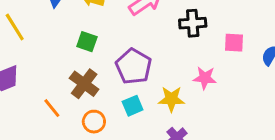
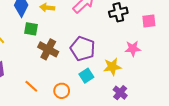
green square: (87, 42) -> (31, 29), moved
brown cross: (84, 84) -> (48, 49), moved

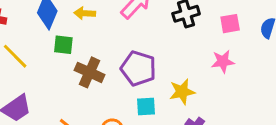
pink star: (133, 48) -> (223, 61), moved
cyan square: (86, 76) -> (146, 107), turned 32

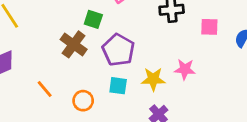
green square: (63, 45) -> (93, 19), moved
pink star: (223, 61) -> (185, 69), moved

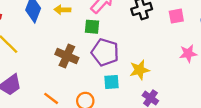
green square: (93, 19) -> (92, 27), moved
pink star: (185, 69) -> (188, 53), moved

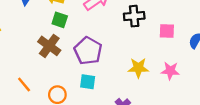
green square: (92, 27) -> (60, 20), moved
yellow star: (140, 70) -> (138, 68), moved

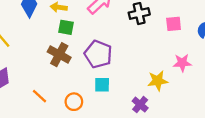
yellow star: (138, 68) -> (158, 81), moved

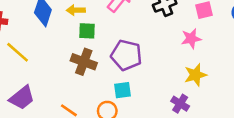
pink star: (182, 63) -> (191, 39), moved
cyan square: (102, 85) -> (123, 90), moved

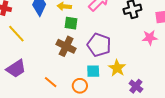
yellow star: (195, 75) -> (117, 68), moved, turned -30

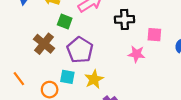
green square: (71, 23) -> (65, 21), moved

